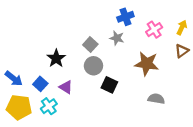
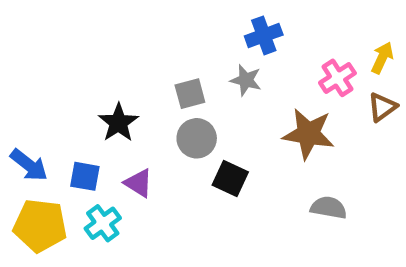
pink cross: (154, 30) -> (337, 78), moved
gray square: (90, 45) -> (190, 94), turned 32
blue square: (40, 84) -> (85, 176), turned -32

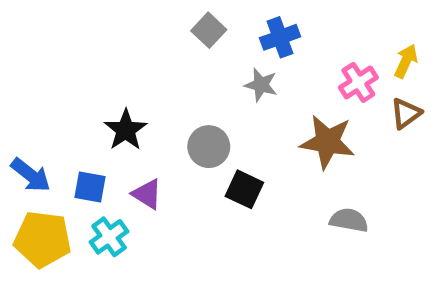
gray square: (190, 94) -> (209, 30), moved, turned -32

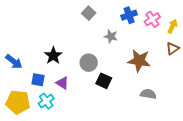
blue cross: (280, 37) -> (129, 15), moved
pink cross: (358, 82) -> (152, 19), moved
blue arrow: (31, 175) -> (14, 62), moved

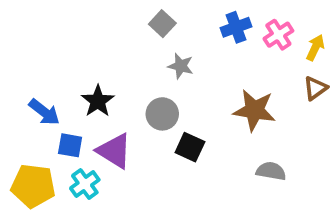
gray star: (111, 36) -> (181, 66), moved
blue arrow: (14, 62) -> (44, 112), moved
purple triangle: (62, 83) -> (114, 151), size x1.5

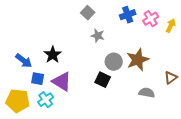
brown triangle: (315, 88) -> (171, 78), moved
brown star: (254, 110) -> (138, 60), turned -30
gray circle: (162, 114) -> (114, 62), moved

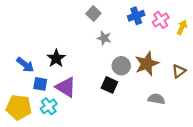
brown triangle: (171, 78) -> (179, 71), moved

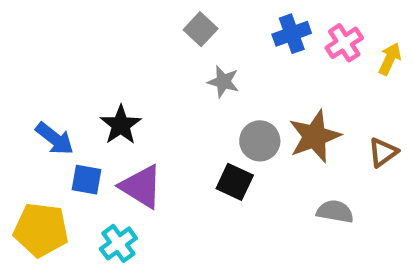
cyan cross: (49, 106) -> (118, 243), moved

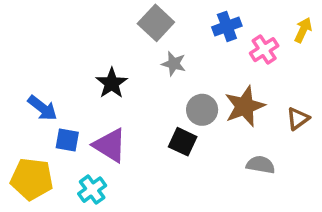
gray square: (201, 29) -> (156, 23), size x1.4
pink cross: (344, 43) -> (264, 50), moved
yellow arrow: (390, 59) -> (303, 30), moved
black star: (121, 125) -> (112, 83), moved

